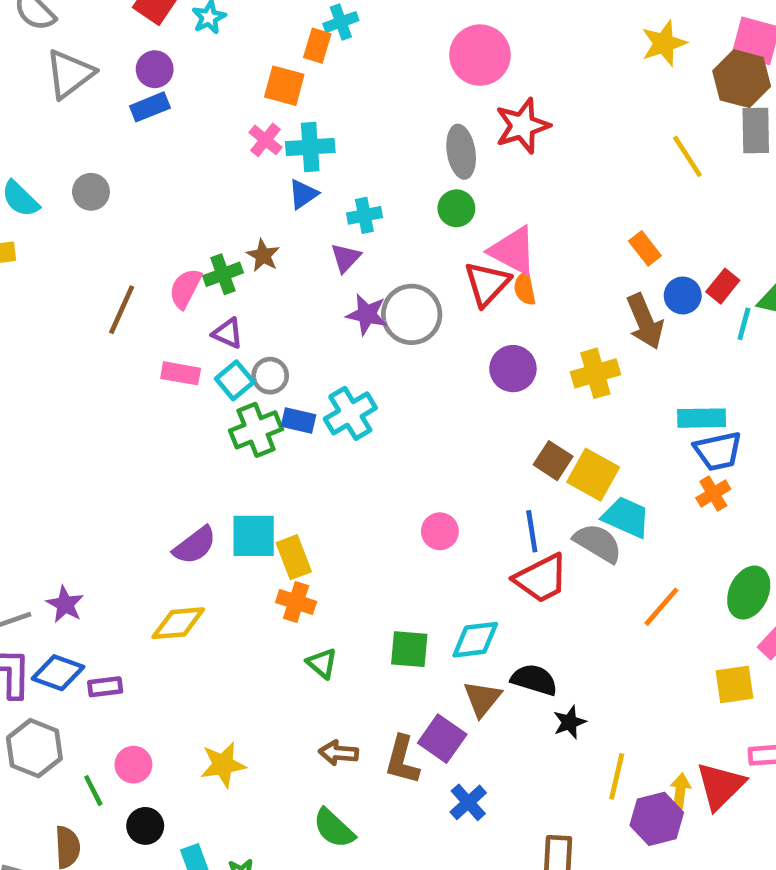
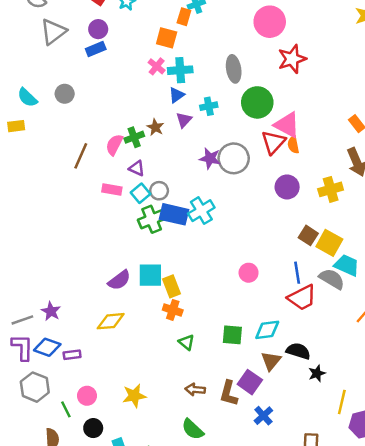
gray ellipse: (461, 152) -> (234, 69), moved
green circle: (456, 208) -> (257, 102), size x1.6
purple triangle: (346, 258) -> (184, 120), moved
blue rectangle: (298, 420) -> (174, 214), size x1.6

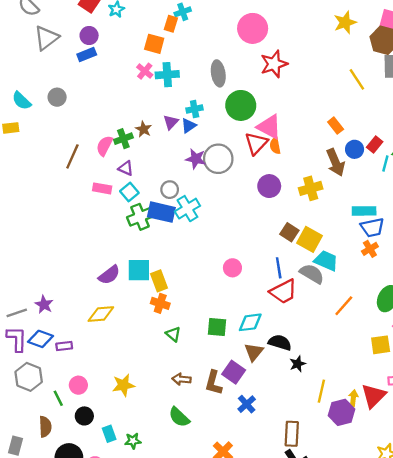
blue triangle: (176, 95) -> (189, 126), moved
gray circle: (159, 191) -> (170, 190), moved

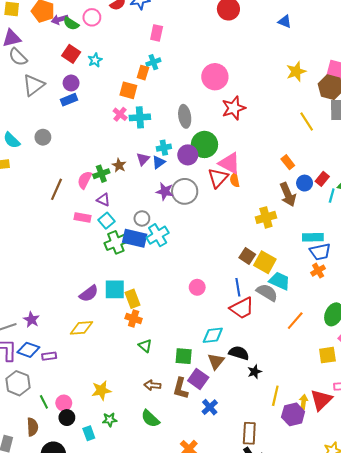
purple circle: (269, 186) -> (188, 155), moved
green square: (217, 327) -> (184, 356), moved
pink circle: (78, 385) -> (64, 403), moved
green star: (133, 441) -> (110, 420), moved

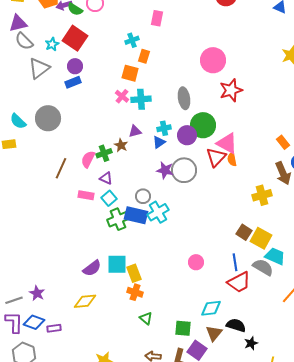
red square: (71, 54) -> (75, 38), size x1.4
cyan star: (95, 60) -> (52, 44), moved
cyan cross: (153, 62) -> (132, 40), moved
gray circle: (43, 137) -> (48, 118), size x1.6
purple triangle: (143, 159) -> (135, 131), moved, turned 32

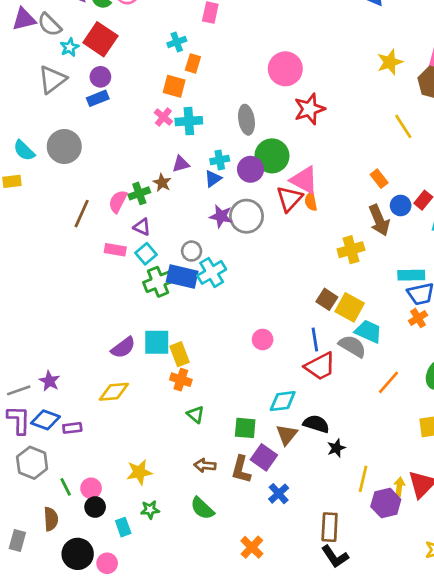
gray semicircle: (24, 41) -> (50, 25), moved

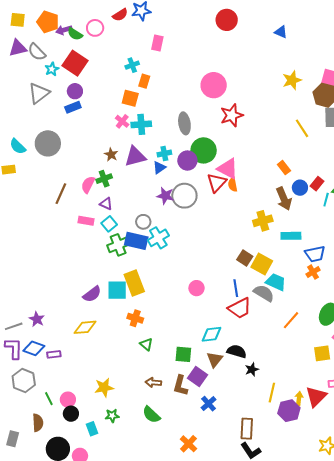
purple triangle: (181, 164) -> (135, 156), size x1.6
brown star: (162, 183) -> (111, 154), moved
cyan rectangle: (411, 275) -> (291, 236), moved
yellow rectangle: (179, 354) -> (134, 283), moved, size x1.4

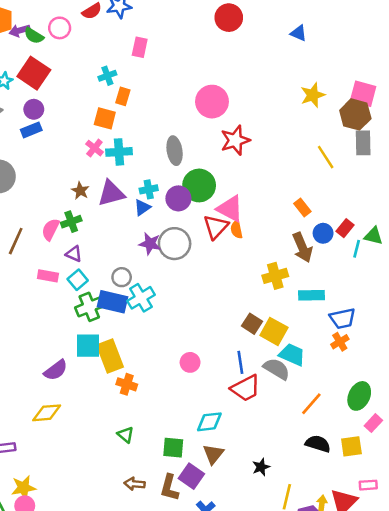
cyan square: (117, 290) -> (88, 346), moved
orange cross: (135, 318) -> (127, 384), moved
black semicircle: (237, 351) -> (318, 444), moved
yellow star: (104, 388) -> (23, 488), moved

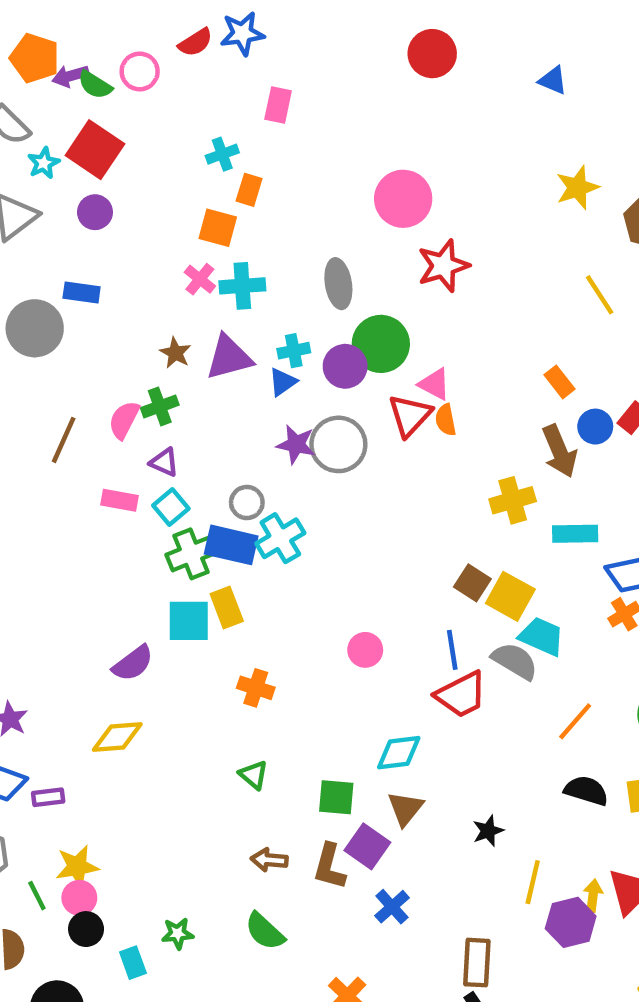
blue rectangle: (31, 130) -> (82, 293), moved, turned 30
pink triangle: (230, 209) -> (434, 384), size x0.7
yellow rectangle: (110, 356) -> (227, 607), moved, size x0.7

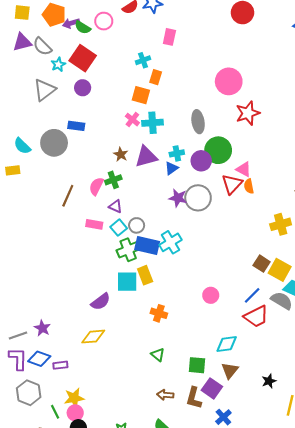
gray circle: (247, 502) -> (137, 225), moved
blue line: (452, 650) -> (252, 295), turned 54

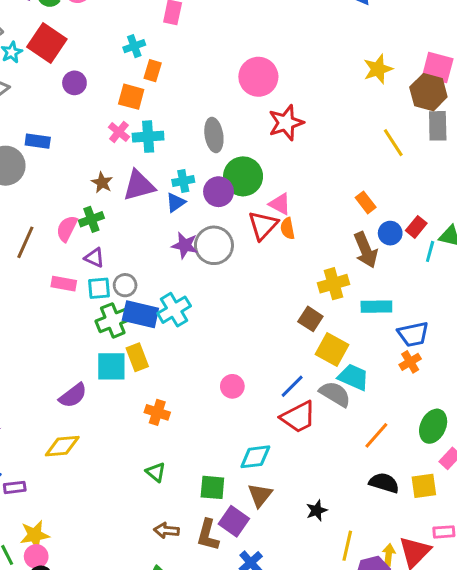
purple circle: (83, 88) -> (74, 83), moved
cyan square: (119, 228) -> (99, 288), turned 35
brown square: (262, 264) -> (310, 319), moved

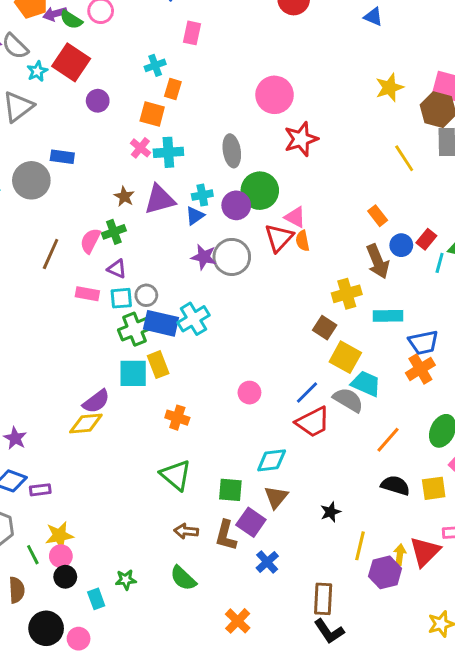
orange cross: (410, 362) -> (420, 369), size x1.4
yellow diamond: (62, 446) -> (86, 423), moved
green triangle: (156, 472) -> (176, 475), size x1.6

